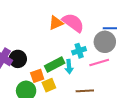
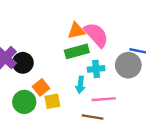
pink line: (99, 62) -> (104, 99), moved
green rectangle: (55, 65) -> (77, 51), moved
orange square: (37, 76) -> (41, 87), turned -32

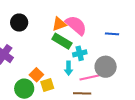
green rectangle: (77, 51) -> (62, 41), turned 54
black circle: (23, 63) -> (19, 23), moved
gray circle: (128, 65) -> (106, 67), moved

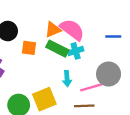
cyan cross: (80, 53) -> (76, 51), moved
orange square: (36, 75) -> (29, 48), moved, turned -32
yellow square: (47, 85) -> (44, 99), size x1.5

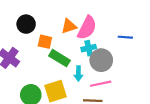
pink semicircle: (72, 30) -> (87, 28), turned 75
green rectangle: (57, 49) -> (60, 58), moved
gray circle: (109, 74) -> (101, 60), moved

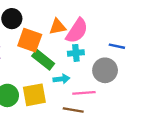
orange square: (45, 42) -> (30, 40), size x1.5
gray circle: (101, 60) -> (105, 70), moved
cyan arrow: (78, 74) -> (61, 79), turned -104

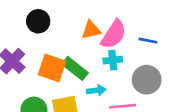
orange square: (30, 40) -> (52, 68), moved
blue line: (117, 46) -> (148, 41), moved

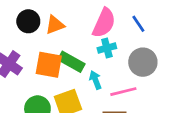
orange triangle: (91, 30) -> (55, 25), moved
blue line: (148, 41) -> (138, 24), turned 54
cyan arrow: (96, 90) -> (95, 80), turned -96

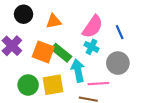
black circle: (28, 21) -> (24, 14), moved
cyan cross: (107, 48) -> (91, 47), turned 32
cyan arrow: (95, 80) -> (78, 71), size x1.5

